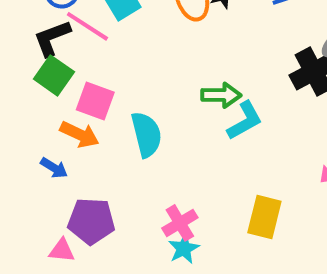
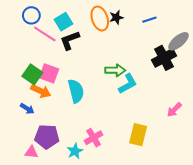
black L-shape: (52, 38) -> (70, 40), moved
green square: (54, 75) -> (32, 74), moved
cyan star: (184, 249) -> (75, 151), moved

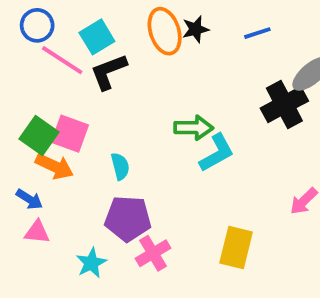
cyan semicircle: (76, 91) -> (120, 166), size x0.6
purple pentagon: (47, 137) -> (128, 219), moved
cyan star: (75, 151) -> (91, 263), moved
pink triangle: (31, 152) -> (37, 232), moved

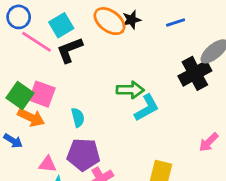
orange ellipse: (165, 31) -> (110, 21), turned -36
pink triangle: (37, 232) -> (48, 164), moved

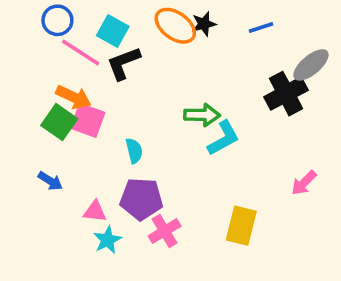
cyan square: (61, 25) -> (113, 31), turned -30
orange arrow: (31, 117) -> (74, 97), moved

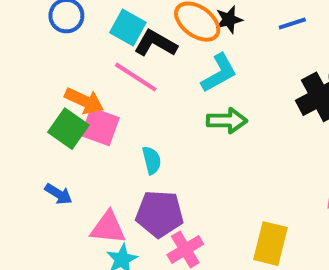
pink line: (81, 52) -> (136, 77), moved
black L-shape: (124, 63) -> (156, 43), moved, turned 51
cyan L-shape: (223, 138) -> (219, 73), moved
pink triangle: (95, 211) -> (108, 228), size x1.4

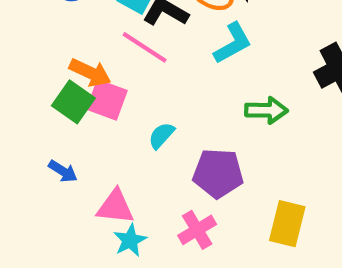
green arrow: (227, 121) -> (266, 110), moved
cyan semicircle: (152, 160) -> (161, 136), turned -124
purple pentagon: (160, 214) -> (218, 173), moved

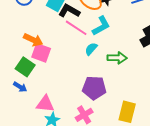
pink line: (145, 47) -> (76, 28), moved
green square: (73, 102) -> (25, 67), moved
cyan semicircle: (161, 136) -> (91, 49), moved

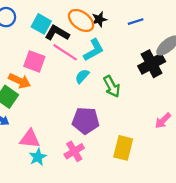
orange arrow: (33, 40) -> (20, 81), moved
pink square: (41, 53) -> (34, 61), moved
green arrow: (117, 58) -> (112, 86), turned 60

